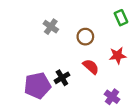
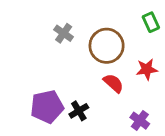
brown circle: (85, 37) -> (107, 46), size x1.6
black cross: (62, 78) -> (79, 111), moved

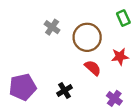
purple pentagon: (47, 107) -> (23, 87), moved

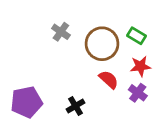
green rectangle: (123, 18) -> (136, 36), moved, turned -35
purple cross: (114, 98) -> (138, 93), moved

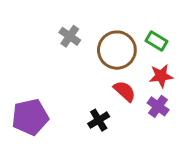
black cross: (75, 106) -> (99, 120), moved

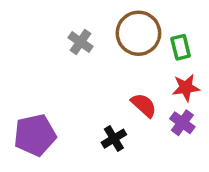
green rectangle: (156, 41) -> (181, 47), turned 45
brown circle: (117, 50) -> (138, 33), moved

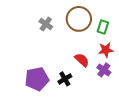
green rectangle: (181, 47) -> (103, 27), turned 32
purple pentagon: (35, 135) -> (37, 79), moved

